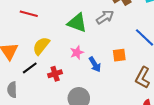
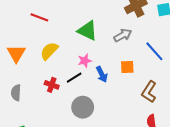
gray arrow: (105, 17) -> (123, 35), moved
black line: (30, 68) -> (74, 78), moved
red cross: (55, 74) -> (52, 85), moved, turned 32

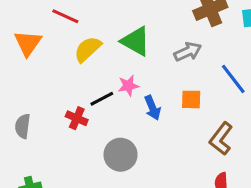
yellow semicircle: (49, 51) -> (88, 49), moved
orange triangle: (16, 53) -> (28, 43), moved
black line: (74, 78) -> (102, 99), moved

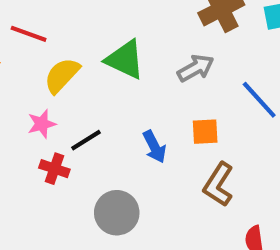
pink star: (128, 86) -> (42, 124), moved
brown L-shape: (221, 139) -> (218, 185), moved

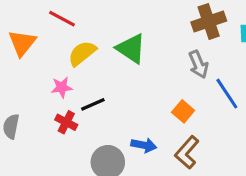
gray arrow: (196, 68) -> (198, 64), moved, turned 88
orange square: (205, 132) -> (183, 111), turned 35
blue arrow: (154, 147) -> (144, 145), moved, turned -60

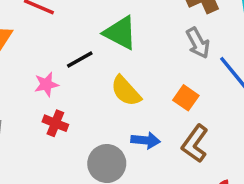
yellow semicircle: (82, 53) -> (126, 91), moved, turned -88
black line: (93, 104) -> (80, 60), moved

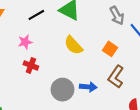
black line: (80, 60) -> (36, 15), moved
blue arrow: (146, 140) -> (88, 87), moved

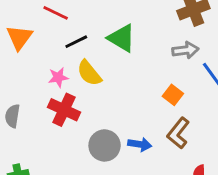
gray arrow: (117, 16) -> (185, 50), turned -72
yellow semicircle: (73, 45) -> (89, 73), moved
red cross: (31, 65) -> (64, 110), size x1.5

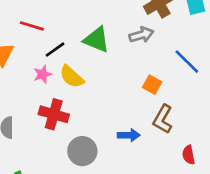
gray arrow: (185, 50) -> (141, 35), moved
pink star: (58, 77) -> (43, 74), moved
gray circle: (105, 145) -> (82, 151), moved

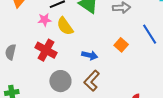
brown L-shape: (163, 119) -> (92, 81), moved
blue arrow: (129, 135) -> (90, 55), moved

